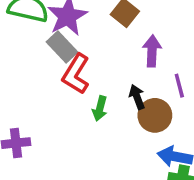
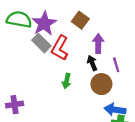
red L-shape: (76, 74) -> (60, 48), moved
black arrow: (137, 97) -> (92, 63), moved

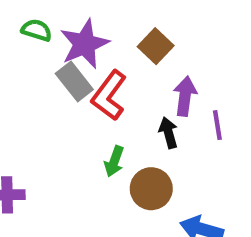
green semicircle: (19, 19) -> (37, 30), size x0.6
purple line: (116, 65) -> (217, 125), moved
brown circle: (101, 84) -> (151, 189), moved

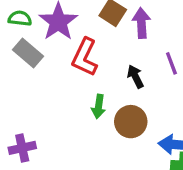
gray rectangle: (74, 81) -> (28, 53), moved
purple arrow: (185, 96) -> (141, 23), moved

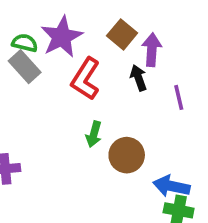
green semicircle: (20, 18) -> (25, 43), moved
black arrow: (135, 77) -> (138, 78), moved

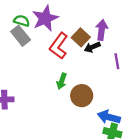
brown square: (122, 34) -> (81, 37), moved
black arrow: (138, 78) -> (92, 47), turned -98

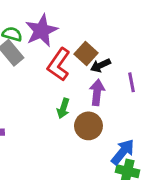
purple arrow: (102, 30) -> (97, 92), moved
blue arrow: (109, 117) -> (123, 152), turned 115

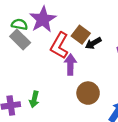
purple arrow: (97, 92) -> (70, 65), moved
green arrow: (63, 108) -> (34, 99), moved

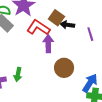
black arrow: (93, 43) -> (67, 25), turned 40
red L-shape: (59, 46) -> (38, 28), turned 95

